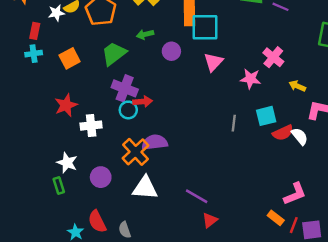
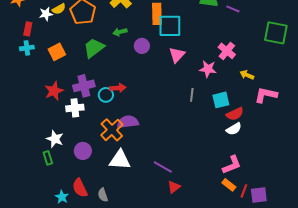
purple cross: (125, 88) -> (84, 86), moved, turned -35
gray line: (234, 123) -> (192, 95), moved
white semicircle: (300, 136) -> (234, 129), moved, turned 98
pink L-shape: (295, 194) -> (232, 165), moved

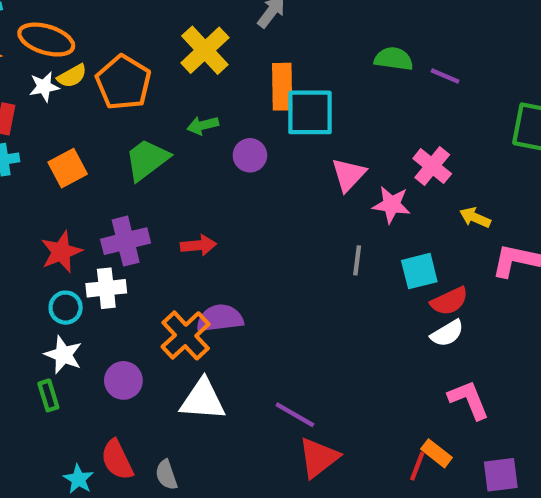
pink triangle: (177, 55) -> (349, 175), moved
cyan circle: (106, 95) -> (66, 308), moved
pink L-shape: (232, 165) -> (469, 400), moved, turned -90
red triangle: (174, 187) -> (319, 458), size x1.5
red line: (244, 191) -> (417, 466), moved

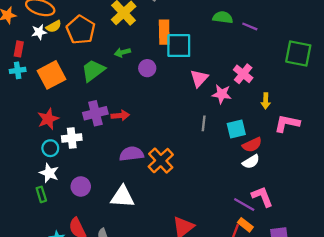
orange square: (68, 168) -> (51, 75), size x1.4
yellow arrow: (475, 218) -> (266, 101), turned -112
purple cross: (126, 241) -> (95, 113), moved
orange cross: (186, 335) -> (161, 161), moved
purple line: (295, 415) -> (244, 205), moved

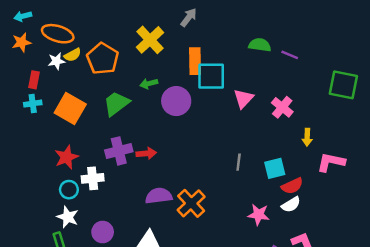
purple circle: (147, 68) -> (176, 101), size x1.5
orange square: (51, 75) -> (70, 109), turned -32
pink triangle: (199, 78) -> (244, 99), moved
pink star: (222, 94) -> (259, 215), moved

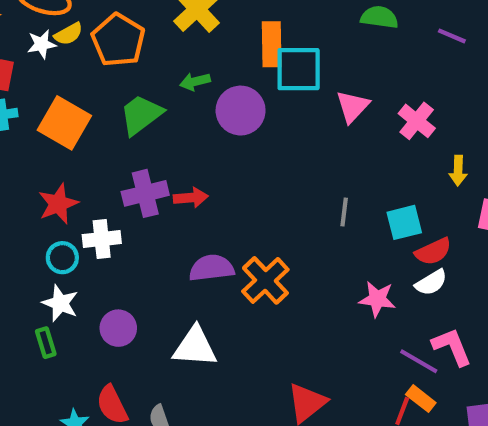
purple line: (290, 55) -> (452, 36), moved

